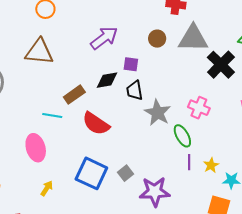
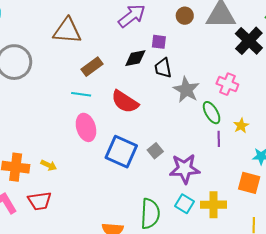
brown rectangle: (74, 95) -> (92, 67), moved
pink ellipse: (36, 148) -> (86, 127), moved
yellow star: (211, 165) -> (241, 126), moved
yellow arrow: (47, 188) -> (49, 165), moved, turned 84

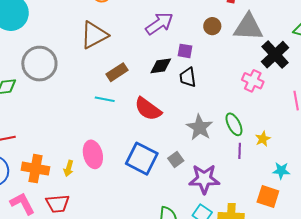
brown triangle: (67, 31) -> (94, 35), turned -36
pink cross: (227, 84) -> (253, 81), moved
gray star: (186, 90) -> (200, 127), moved
pink ellipse: (86, 127) -> (93, 154), moved
yellow arrow: (49, 165) -> (69, 168), turned 77

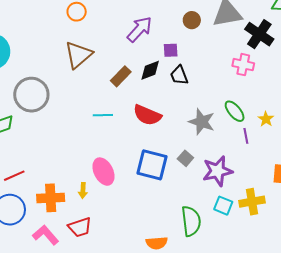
brown rectangle: (117, 72) -> (121, 76), moved

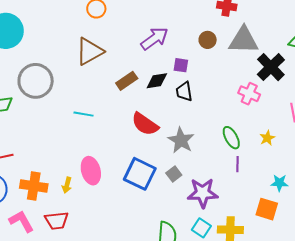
cyan line: (103, 115) -> (83, 114), moved
yellow star: (266, 119) -> (267, 138), moved
gray star: (202, 122) -> (181, 140), moved

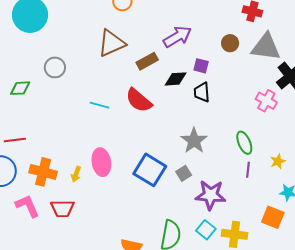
gray circle: (36, 81) -> (55, 67), size x0.6
brown rectangle: (127, 81) -> (147, 61), moved
red semicircle: (145, 124) -> (139, 100), moved
yellow star: (267, 138) -> (278, 161), moved

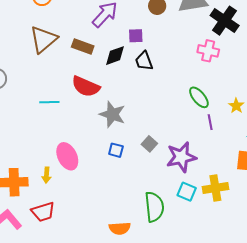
brown rectangle: (147, 61) -> (83, 47), turned 65
gray star: (194, 141) -> (112, 114), moved
blue square: (150, 170) -> (116, 150), size x0.5

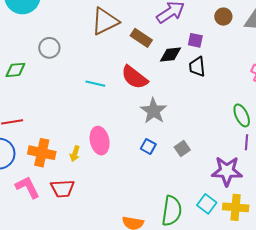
purple star: (181, 157) -> (227, 171), moved

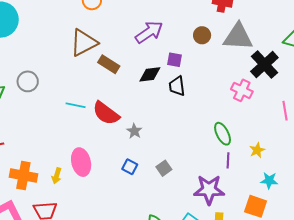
brown rectangle: (141, 38) -> (109, 64), moved
gray circle: (49, 48) -> (28, 81), moved
red semicircle: (134, 77) -> (106, 113), moved
gray star: (154, 111) -> (134, 131), size x0.6

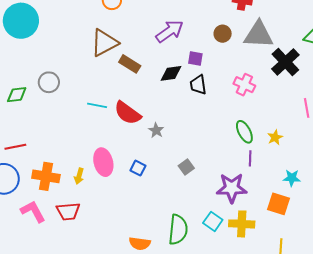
pink cross: (242, 90) -> (244, 85), moved
yellow star: (257, 150) -> (275, 137), moved
blue square: (130, 167) -> (138, 168), moved

